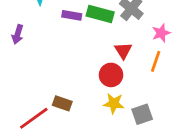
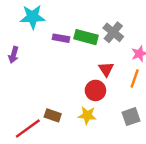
yellow star: (114, 103) -> (87, 115), moved
gray square: (142, 114) -> (131, 117), moved

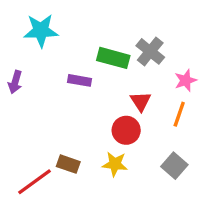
purple rectangle: (61, 38) -> (79, 80), moved
gray square: (131, 117) -> (174, 166), turned -30

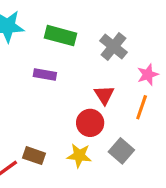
green rectangle: (113, 58) -> (60, 36), moved
gray square: (174, 166) -> (121, 151), moved

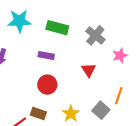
orange line: (142, 107) -> (119, 96), moved
red circle: (90, 123) -> (47, 85), moved
yellow star: (79, 156) -> (71, 114), turned 30

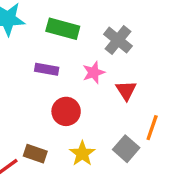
pink star: (120, 55) -> (94, 73), moved
red triangle: (89, 70) -> (126, 90), moved
red circle: (47, 85) -> (66, 111), moved

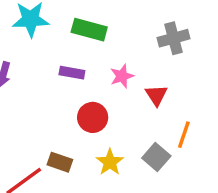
gray cross: (118, 40) -> (174, 38), moved, turned 36

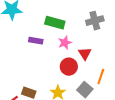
green rectangle: (89, 30) -> (55, 23), moved
red circle: (93, 117) -> (69, 67), moved

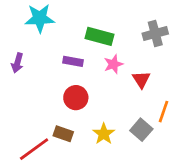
red circle: (69, 67) -> (76, 98), moved

